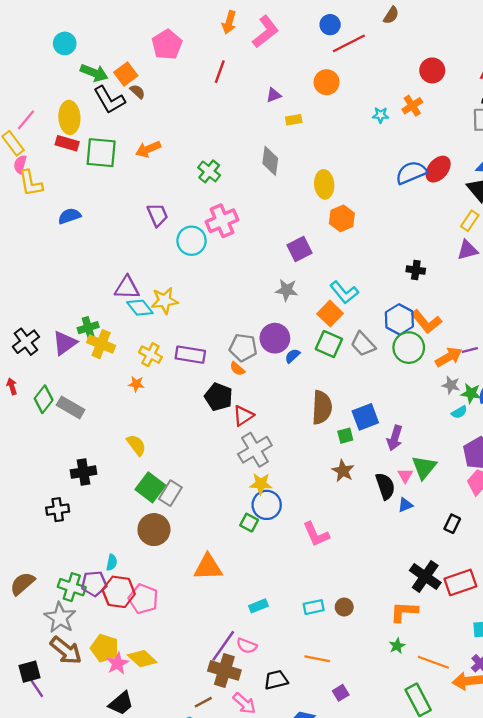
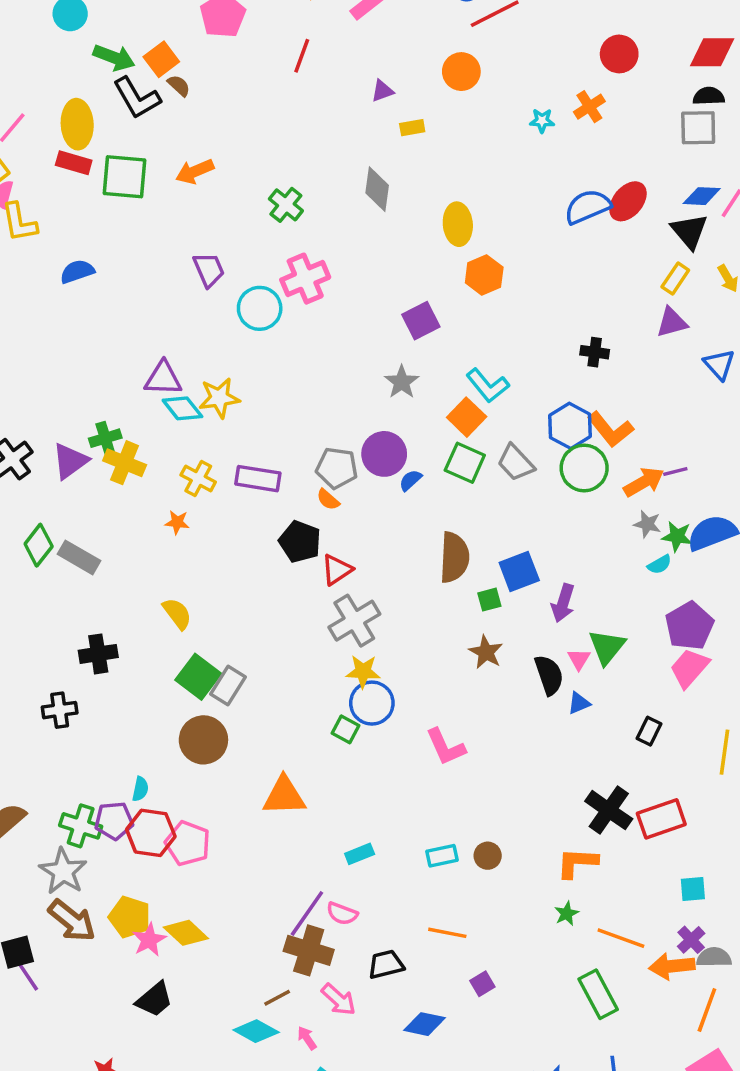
gray star: (287, 290) -> (402, 382), turned 30

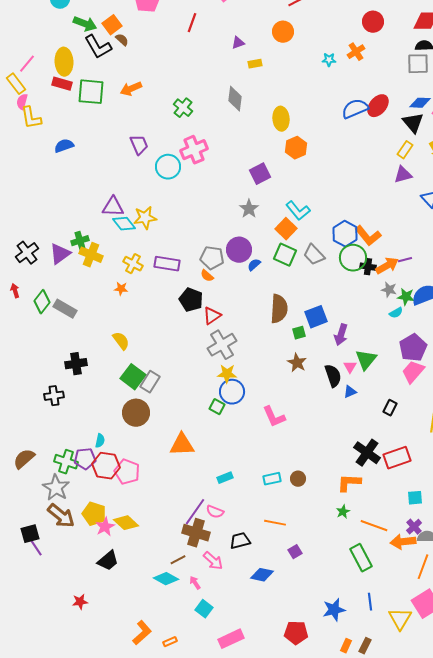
black cross: (595, 352) -> (368, 267), moved

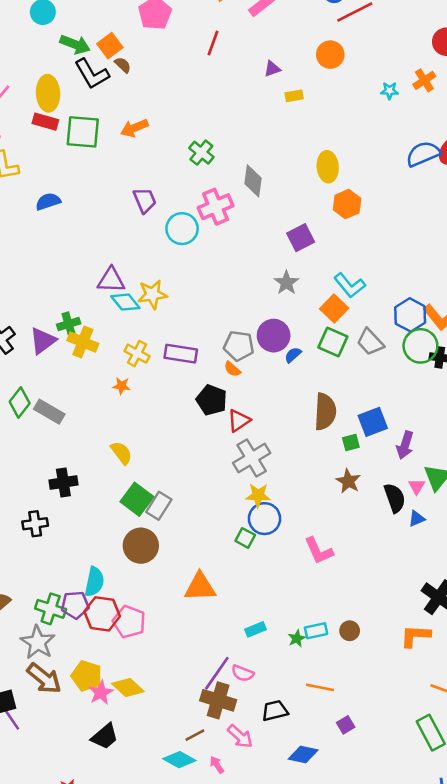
gray diamond: (235, 99) -> (253, 181), moved
cyan semicircle: (100, 441) -> (94, 582), size x1.6
green star: (343, 512) -> (297, 638), moved

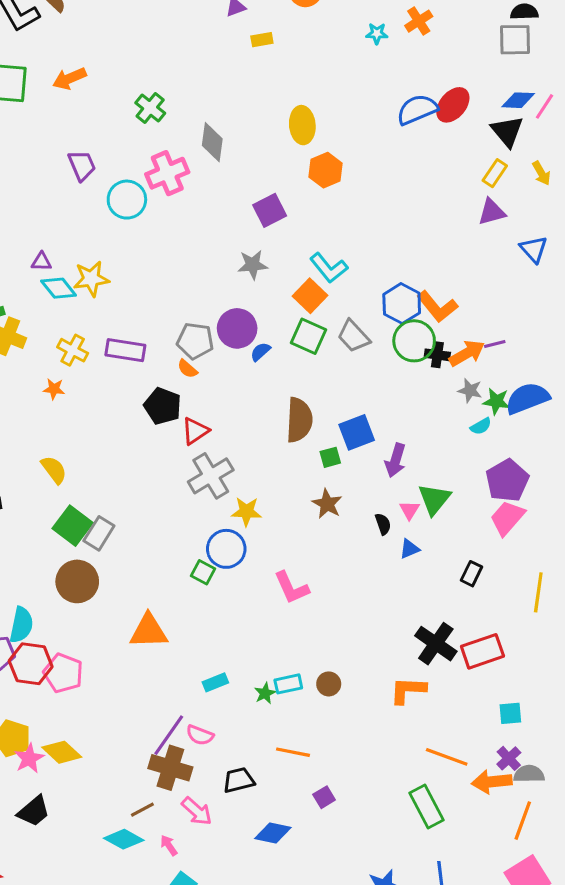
purple triangle: (111, 280) -> (42, 262), size x0.6
gray star: (286, 283) -> (253, 265), turned 30
yellow star: (258, 495) -> (246, 512), moved
black semicircle: (395, 498) -> (383, 524), size x0.6

